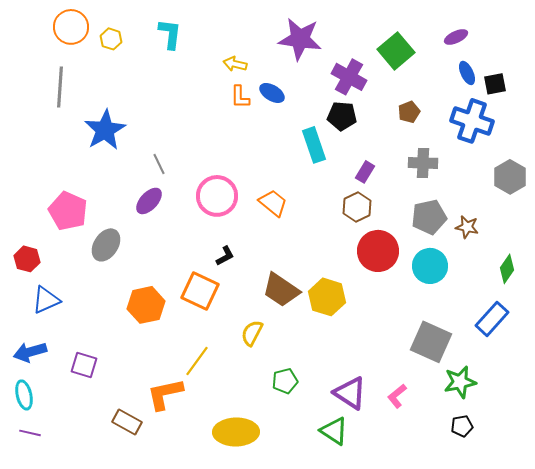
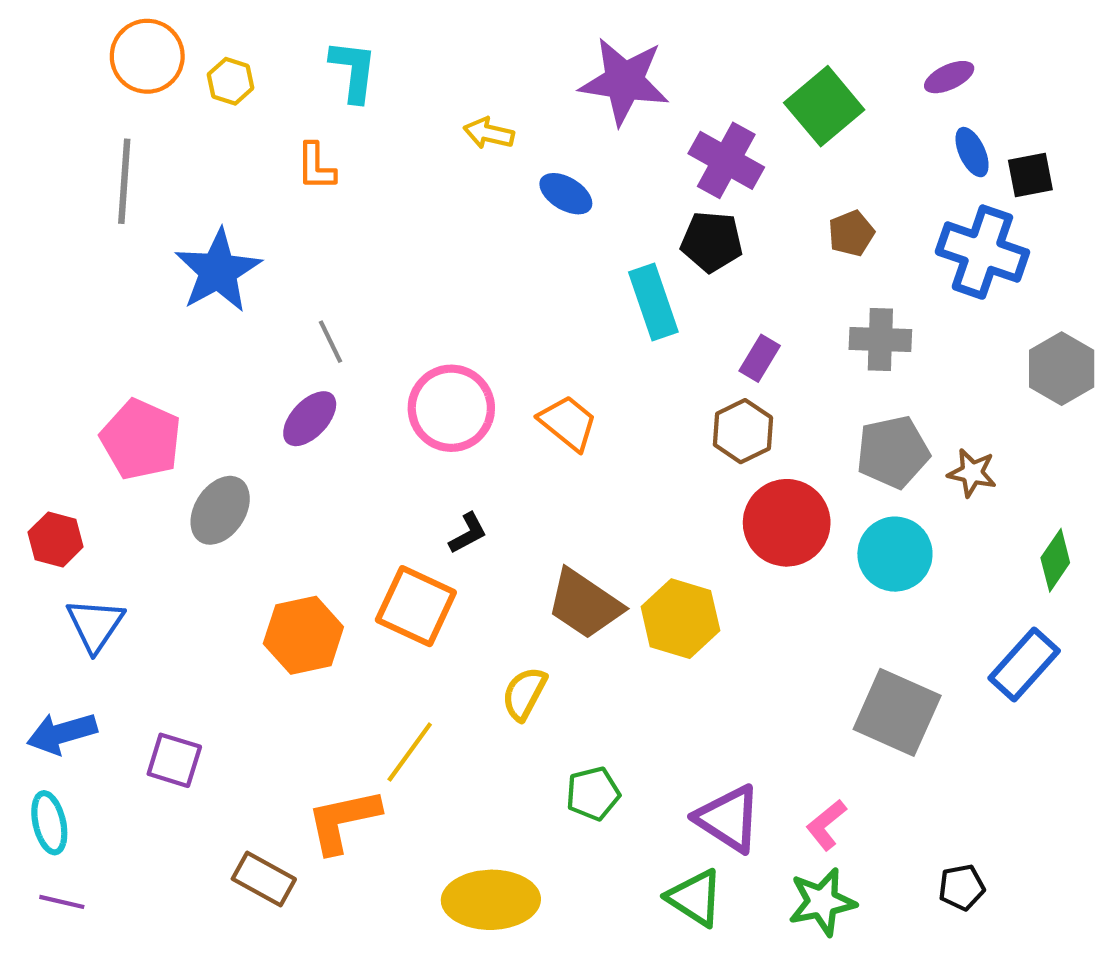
orange L-shape: (240, 97) -> (316, 167), moved
blue triangle: (46, 300) -> (95, 625), turned -32
green star: (460, 382) -> (822, 902), moved

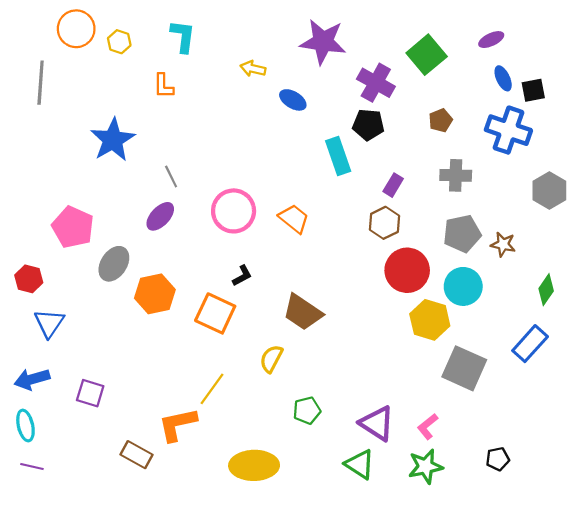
gray line: (124, 181) -> (41, 83), moved
yellow hexagon: (680, 619) -> (430, 320), moved
orange hexagon: (303, 635) -> (155, 294), moved

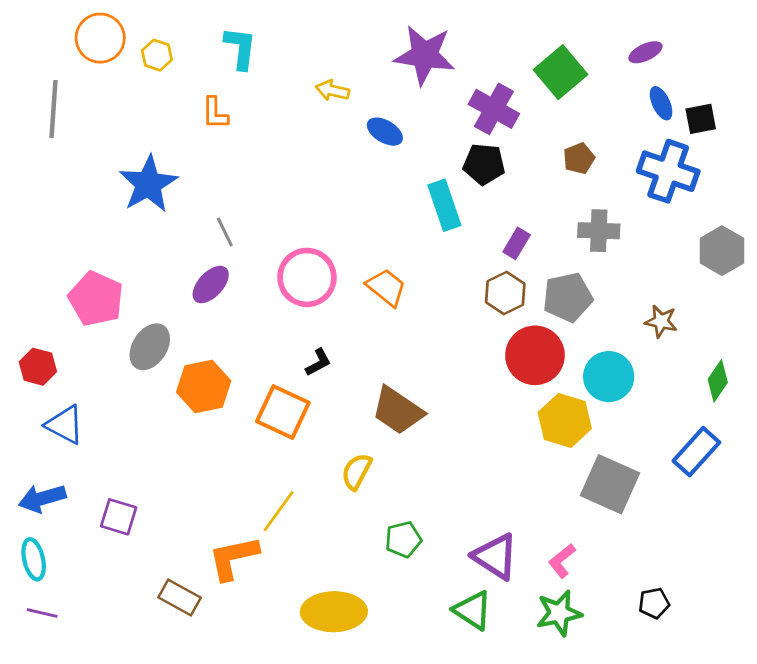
gray pentagon: (462, 234) -> (568, 297), moved
blue triangle: (49, 323) -> (65, 425), turned -36

